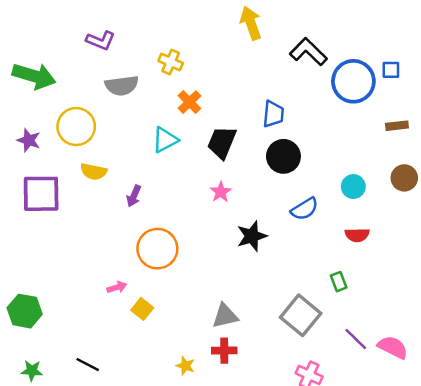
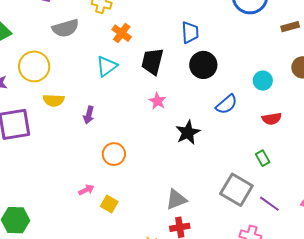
orange circle: (157, 249) -> (114, 154), size x0.7
purple line: (356, 339) -> (269, 204), moved

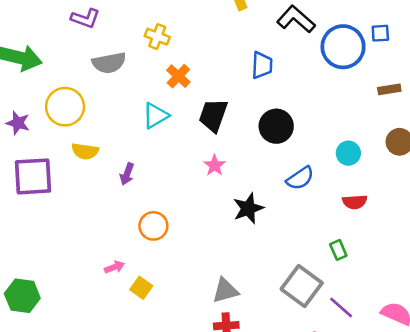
blue trapezoid: (190, 32) -> (262, 65), moved

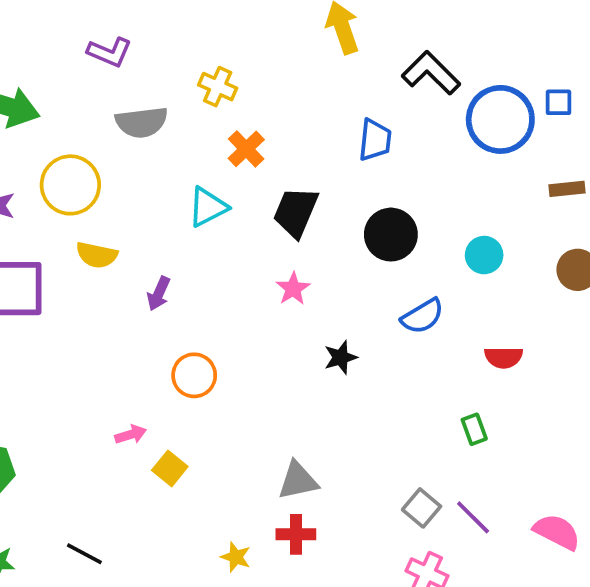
cyan circle: (348, 153) -> (484, 255), moved
black star: (248, 208) -> (341, 357), size x0.7
gray square: (302, 286) -> (422, 508), moved, size x0.6

